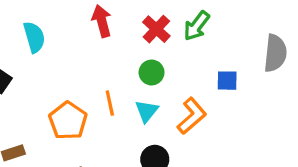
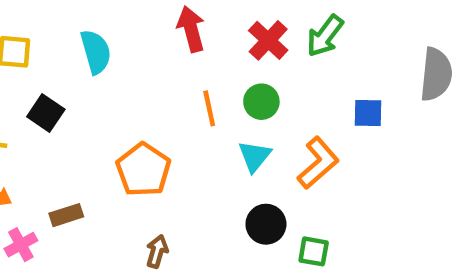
orange line: (110, 103) -> (209, 108), moved

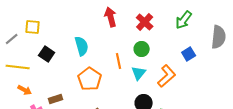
green arrow: (325, 36) -> (184, 20), moved
cyan semicircle: (96, 52) -> (82, 46), moved
orange line: (209, 108) -> (119, 61), moved
blue square: (368, 113) -> (189, 54), turned -32

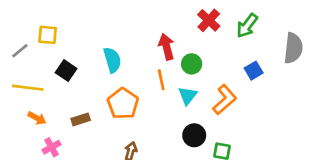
red arrow: (111, 17) -> (166, 47), moved
red cross: (145, 22) -> (209, 20), moved
brown rectangle: (56, 99) -> (81, 119), moved

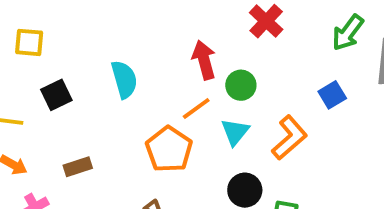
green arrow: (247, 26) -> (348, 33), moved
black square: (66, 71) -> (56, 95), turned 30
orange line: (161, 80) -> (196, 109), turned 66
orange pentagon: (123, 104) -> (169, 149), moved

